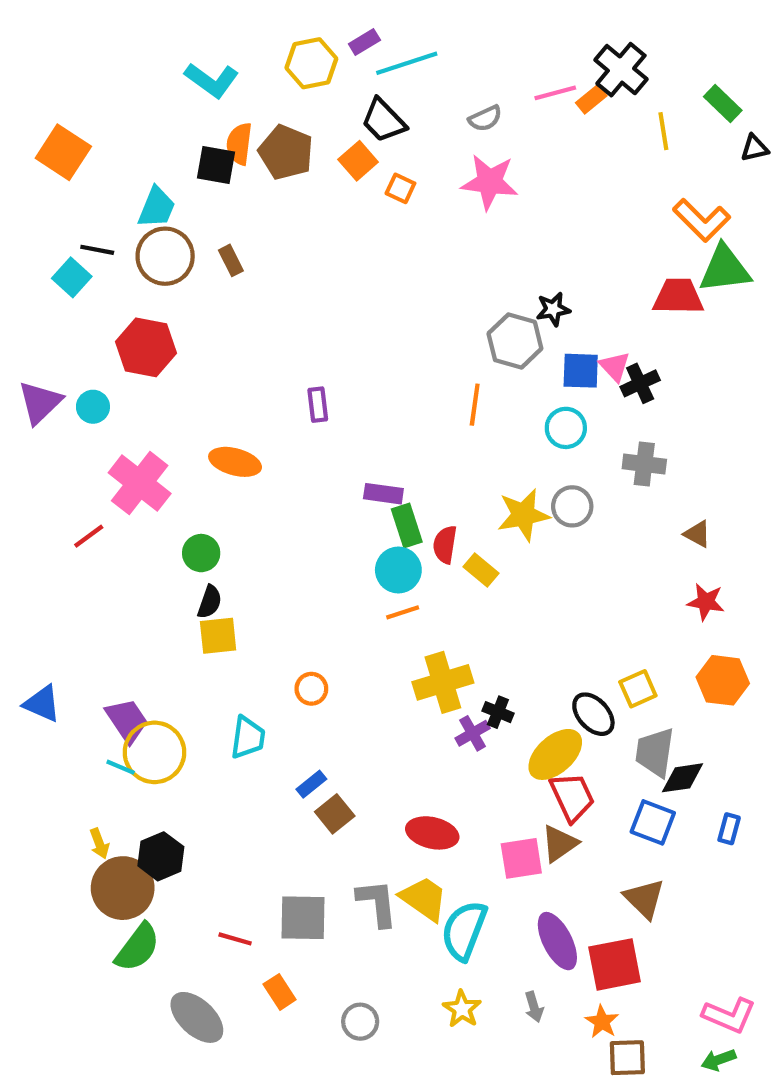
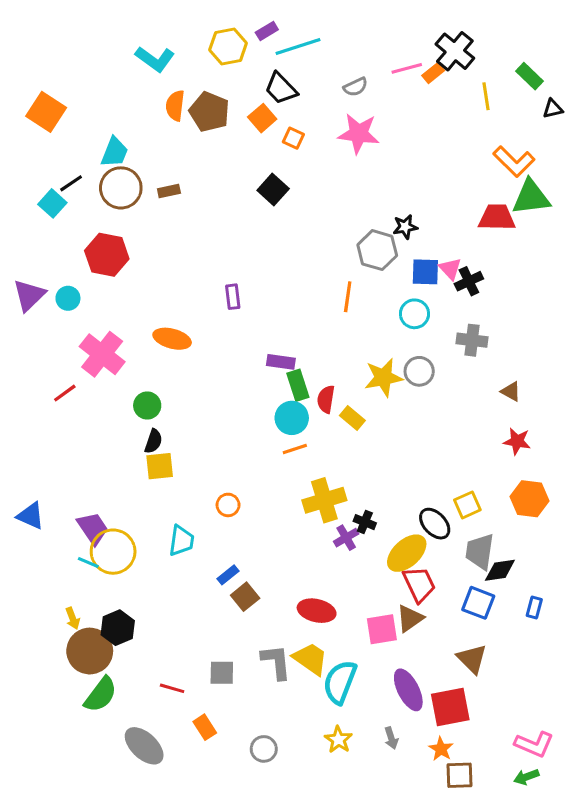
black square: (216, 165) -> (273, 189), moved, turned 32
black line: (97, 250) -> (71, 183), turned -45
brown rectangle: (231, 260) -> (169, 191), turned -75
gray square: (303, 918) -> (222, 673), size x0.7

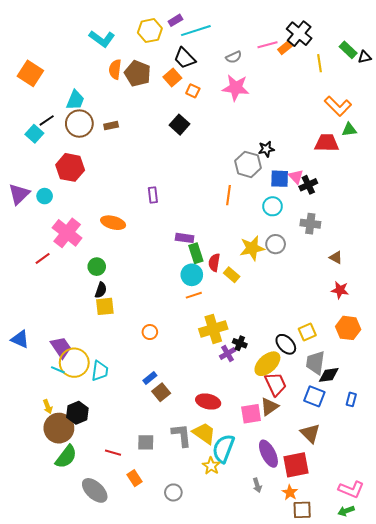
black triangle: (553, 109) -> (364, 57), moved
green triangle: (531, 197) -> (349, 130), size x0.6
cyan trapezoid: (181, 541) -> (100, 371), moved
yellow star: (338, 740) -> (211, 466), moved

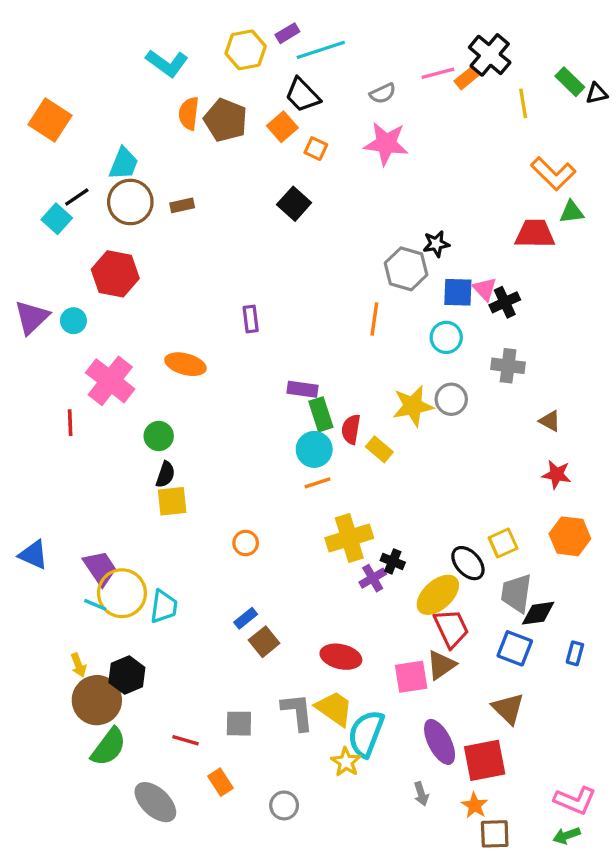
red line: (43, 258) -> (70, 423), turned -56

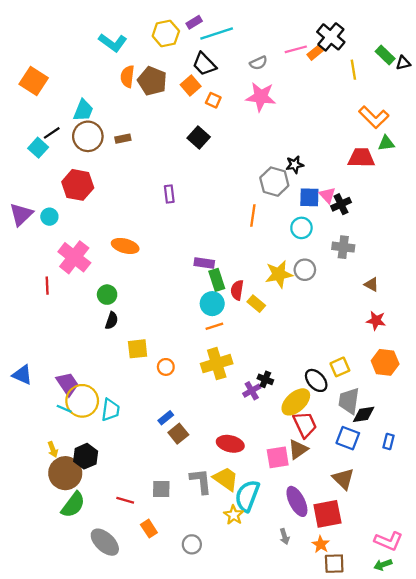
purple rectangle: (251, 319) -> (169, 194), moved
yellow square: (172, 501) -> (138, 349), moved
yellow cross: (349, 538) -> (217, 364), moved

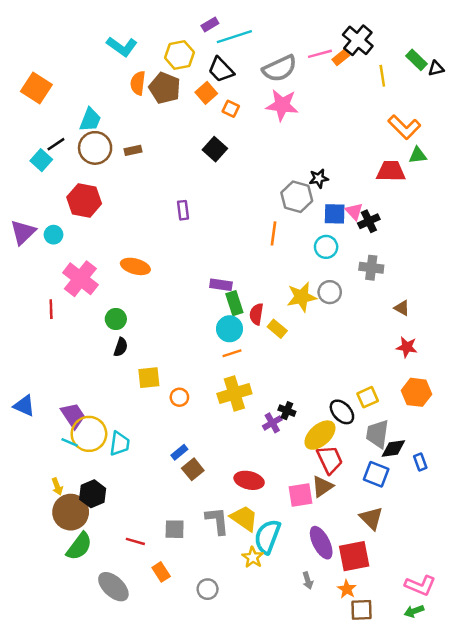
yellow hexagon: (166, 34) -> (179, 55), moved
gray semicircle: (259, 63) -> (280, 68), size x1.8
blue rectangle: (388, 442) -> (420, 462), moved, turned -35

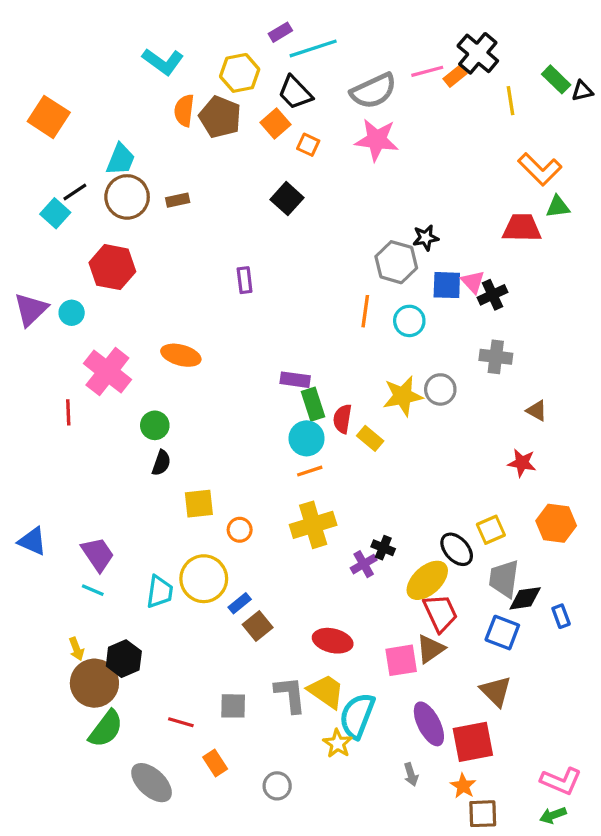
cyan circle: (326, 247) -> (409, 321), moved
red star: (407, 347) -> (522, 463), moved
yellow circle: (89, 434) -> (204, 579), moved

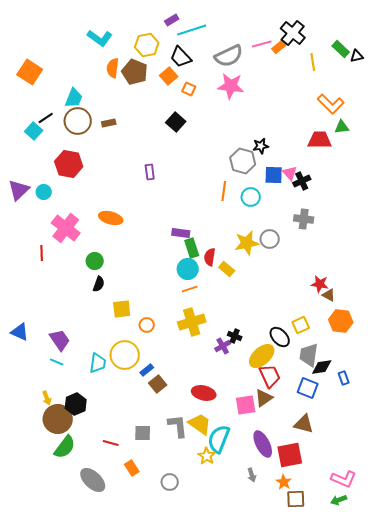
brown triangle: (537, 411) -> (329, 295), moved
brown triangle: (496, 691) -> (304, 424), turned -30

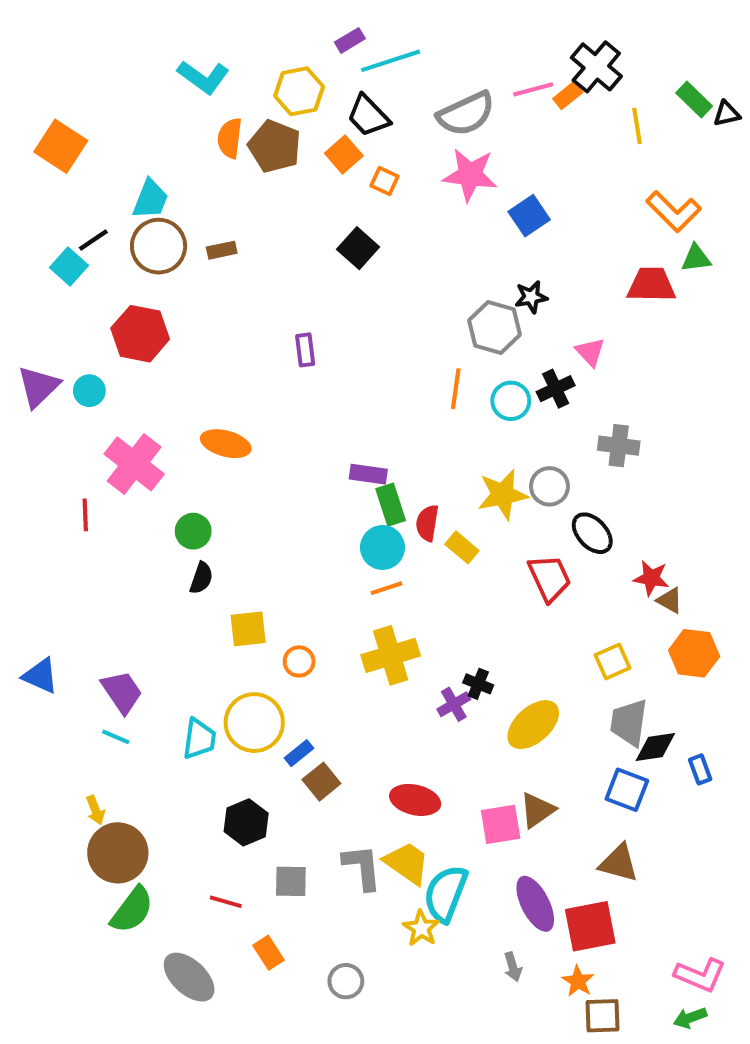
blue square: (274, 175) -> (529, 216), moved, turned -36
black cross: (302, 181) -> (556, 389), moved
black ellipse: (280, 337) -> (592, 533), moved
red trapezoid: (270, 376) -> (549, 578), moved
black hexagon: (76, 404) -> (246, 822), moved

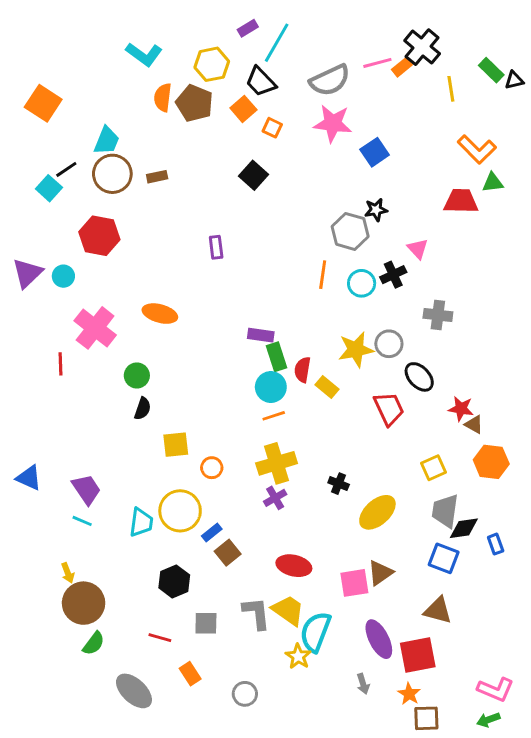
cyan line: (391, 61) -> (277, 43), turned -42
purple cross: (454, 704) -> (275, 498), moved
green semicircle: (132, 910) -> (94, 643), size x0.7

